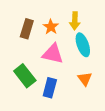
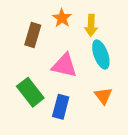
orange star: (51, 27) -> (62, 18), moved

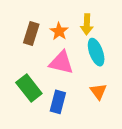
orange star: (62, 18) -> (59, 31), moved

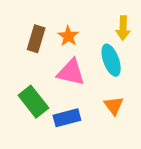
yellow arrow: (87, 24) -> (123, 28), moved
blue rectangle: (58, 102) -> (67, 118), turned 60

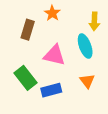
orange star: (68, 36) -> (52, 13), moved

